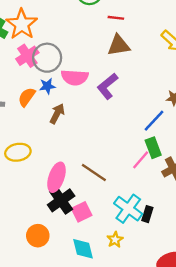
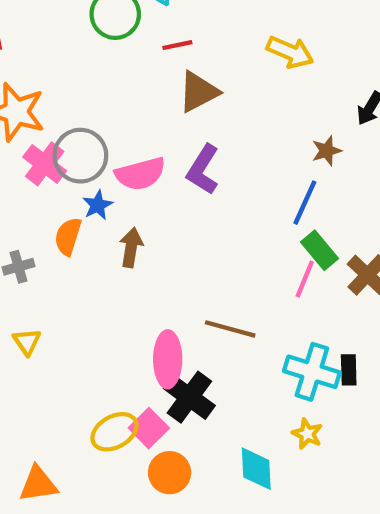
yellow ellipse: (18, 152) -> (114, 432), moved
pink square: (82, 212) -> (149, 428), moved
cyan diamond: (83, 249) -> (256, 469), turned 30

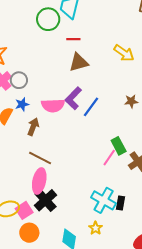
gray circle: (80, 156) -> (19, 80), size x0.7
pink semicircle: (140, 174) -> (53, 105), moved
blue line: (305, 203) -> (91, 107), moved
brown line: (230, 329) -> (40, 158), moved

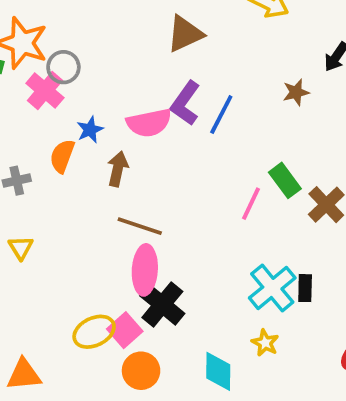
gray circle: (19, 80) -> (63, 67), moved
pink line: (109, 158) -> (251, 204), moved
cyan cross: (104, 200) -> (272, 288), turned 30

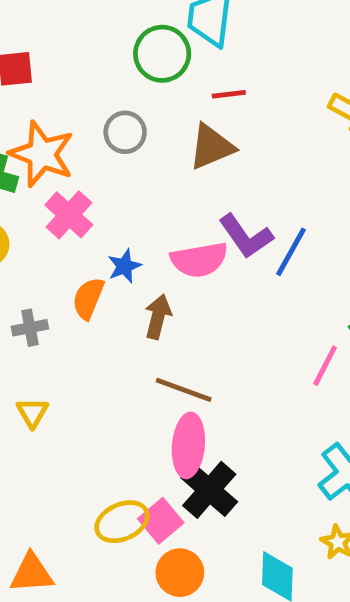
brown triangle: (185, 34) -> (211, 147), moved
gray circle: (63, 67) -> (125, 132), moved
purple L-shape: (185, 103) -> (246, 236), turned -72

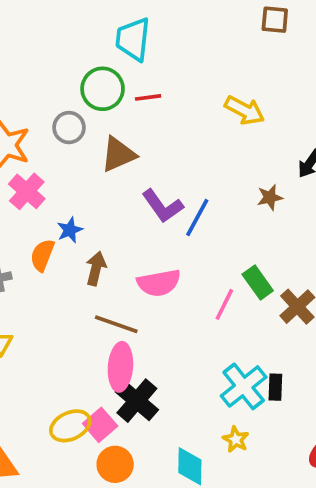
green circle: (162, 54) -> (103, 89), moved
brown triangle: (211, 147) -> (118, 154), moved
pink semicircle: (199, 260) -> (159, 283), moved

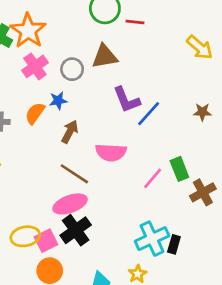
gray circle: (69, 128) -> (72, 69), moved
pink ellipse: (120, 367) -> (70, 204), turned 52

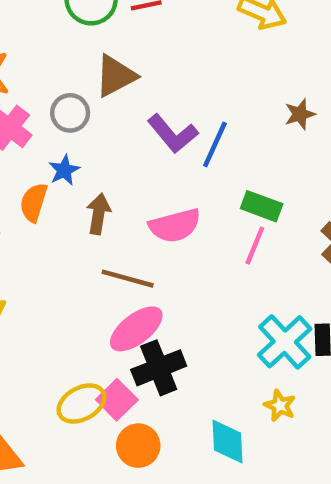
green rectangle: (179, 169) -> (262, 206), moved, turned -30
black cross: (76, 230) -> (159, 368), turned 32

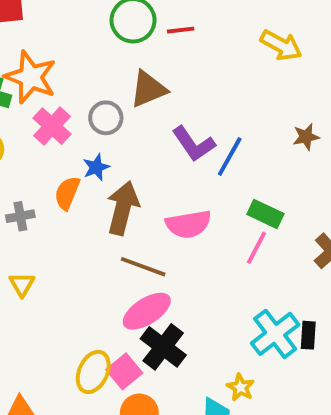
brown arrow: (99, 214) -> (123, 208), size x1.5
black cross: (159, 368) -> (163, 347), turned -36
yellow ellipse: (81, 404) -> (93, 372), turned -42
yellow star: (280, 406) -> (240, 387), moved

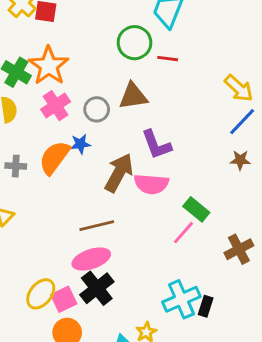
blue line: (230, 157) -> (242, 122), moved
orange semicircle: (67, 193) -> (54, 158), size x1.4
brown arrow: (123, 208) -> (119, 173), moved
pink semicircle: (188, 224) -> (151, 184), moved
brown line: (143, 267) -> (97, 226), turned -48

